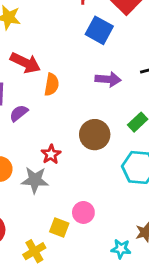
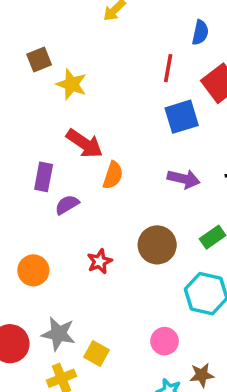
blue square: (99, 30) -> (182, 117), turned 36
gray star: (35, 180) -> (58, 334), moved
pink circle: (83, 212) -> (165, 341), moved

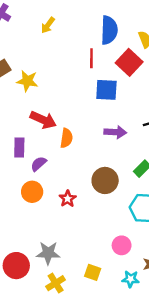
blue semicircle: (200, 32) -> (109, 30), size x1.6
blue square: (182, 117) -> (106, 90), turned 30
orange circle: (33, 270) -> (32, 192), moved
yellow square: (96, 354) -> (93, 272), moved

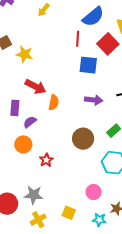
blue semicircle: (109, 30) -> (93, 17), turned 45
red star: (68, 199) -> (46, 160), moved

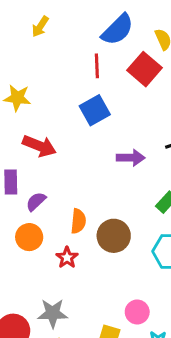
blue square: (88, 65) -> (95, 110), moved, turned -30
orange semicircle: (54, 102) -> (78, 221), moved
brown circle: (83, 139) -> (114, 236), moved
pink circle: (94, 192) -> (137, 312), moved

